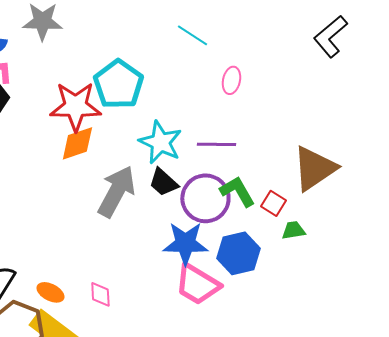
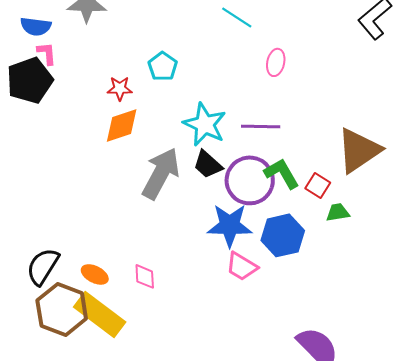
cyan pentagon: (118, 84) -> (163, 66), size x0.6
red star: (75, 106) -> (120, 88), size x0.5
pink trapezoid: (197, 284) -> (242, 266), size x0.7

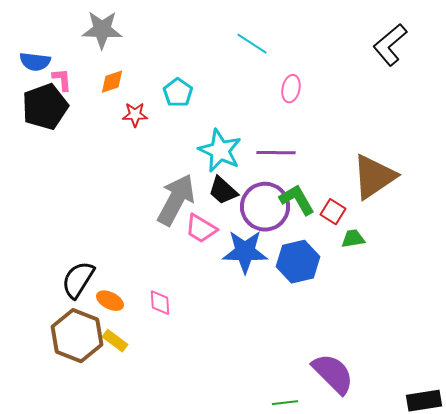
blue semicircle: (36, 26) -> (35, 62), moved
orange diamond: (122, 125) -> (112, 82), moved, size x0.7
black semicircle: (43, 266) -> (78, 280), moved
pink trapezoid: (242, 266) -> (201, 229), moved
yellow rectangle: (100, 314) -> (115, 341), size x0.5

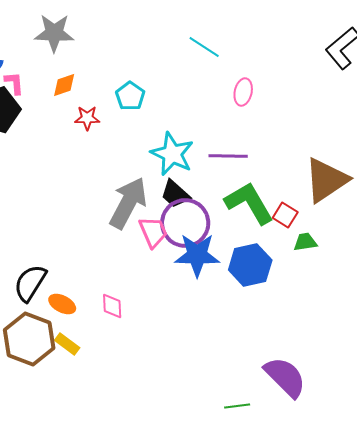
green L-shape: (297, 200) -> (249, 203), size x1.4
purple circle: (265, 207) -> (185, 223), moved
pink trapezoid: (201, 229) -> (153, 232), turned -144

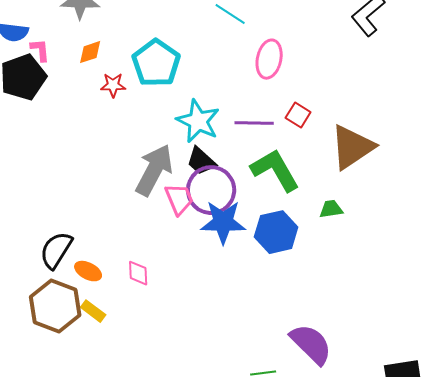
pink ellipse: (243, 92) -> (269, 59), size x1.4
cyan pentagon: (130, 96) -> (156, 63), size x1.6
red square: (285, 215) -> (298, 115), moved

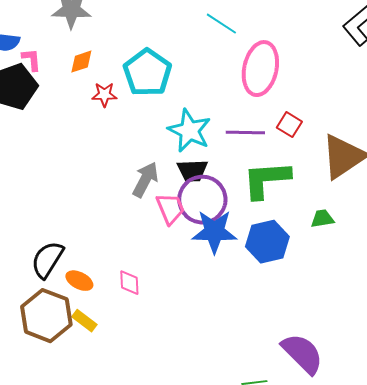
pink ellipse: (269, 59) -> (260, 69), size x1.4
black trapezoid: (201, 161) -> (192, 171), turned -44
gray arrow: (154, 170) -> (145, 180), size x0.7
green L-shape: (275, 170) -> (266, 180), turned -64

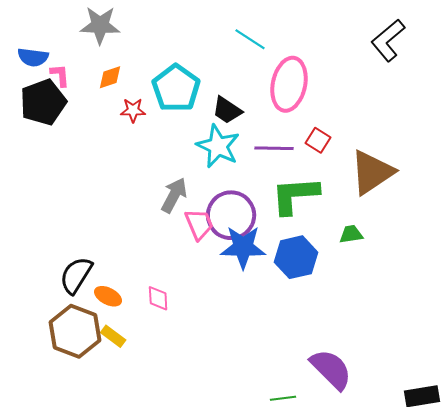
black trapezoid: (192, 171) -> (227, 110), moved, turned 36

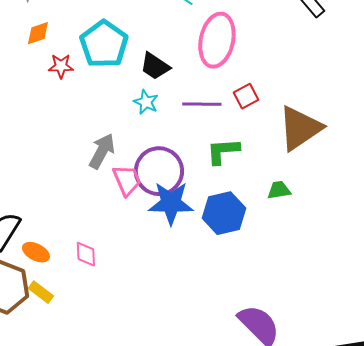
red square: (318, 140) -> (246, 96), turned 30
cyan star: (218, 146) -> (146, 102), size x0.6
green L-shape: (295, 195) -> (223, 151), size x0.7

